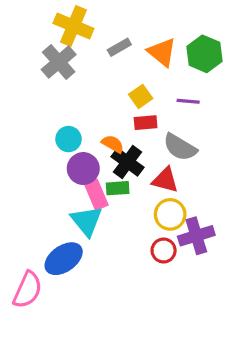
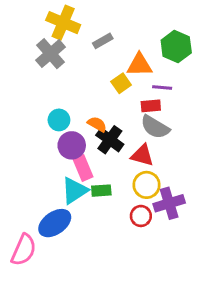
orange triangle: (162, 52) -> (139, 65), moved, turned -40
red rectangle: (146, 123) -> (151, 106), moved
green rectangle: (118, 188) -> (101, 191), moved
cyan triangle: (87, 221) -> (75, 191), turned 36

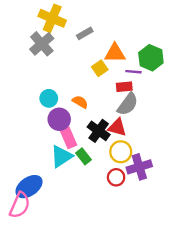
green hexagon: (176, 47) -> (151, 58), moved
gray semicircle: (155, 127) -> (128, 104), turned -85
black cross: (110, 140) -> (99, 131), moved
green rectangle: (101, 191) -> (84, 156), turned 56
blue ellipse: (55, 223) -> (29, 187), moved

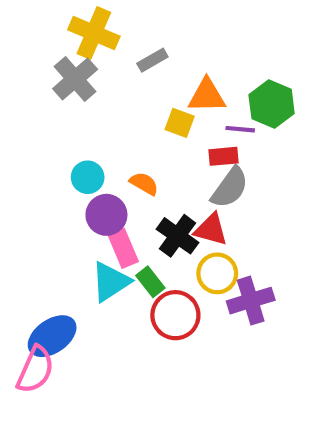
yellow square: (100, 68) -> (180, 123), turned -35
red circle: (116, 177) -> (175, 315), moved, size x1.5

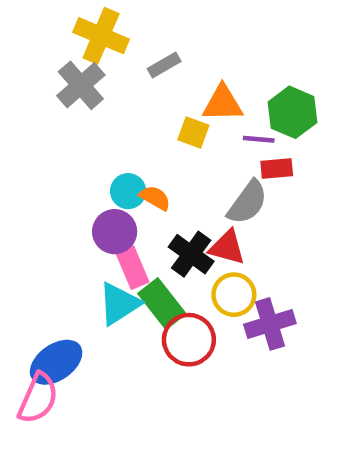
red rectangle: (224, 156) -> (277, 169), moved
cyan circle: (88, 177) -> (128, 191), moved
green rectangle: (150, 282) -> (162, 304), size x1.5

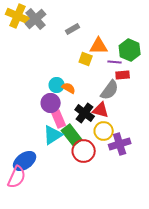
yellow cross: (101, 36) -> (18, 16), moved
gray cross: (81, 85) -> (36, 19), moved

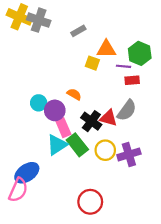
gray cross: (36, 19) -> (39, 20), turned -30
cyan circle: (57, 85) -> (39, 103), moved
gray semicircle: (110, 90) -> (127, 110), moved
yellow circle: (104, 131) -> (105, 150), moved
red circle: (84, 151) -> (90, 202), moved

